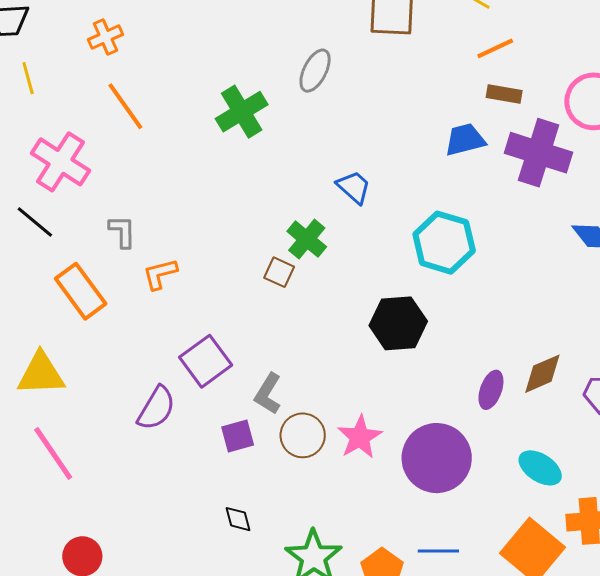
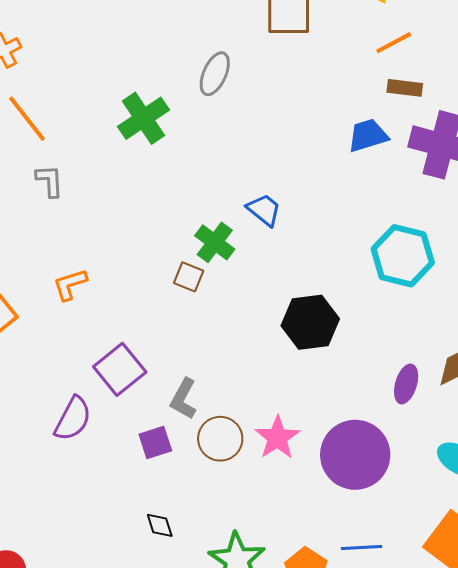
blue trapezoid: (354, 187) -> (264, 210), moved
gray L-shape: (122, 231) -> (50, 181), moved
cyan hexagon: (444, 243) -> (403, 256), moved

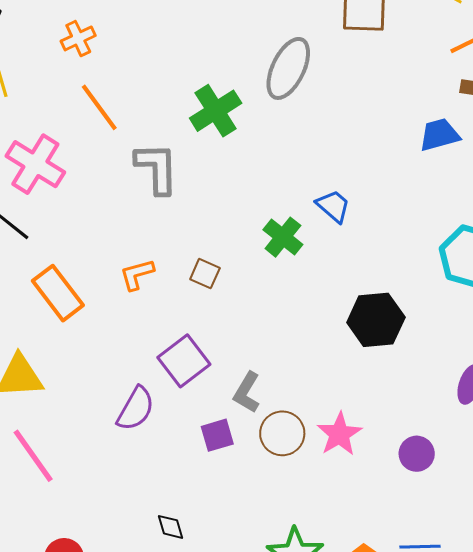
gray ellipse: (215, 74) -> (288, 68), size x1.4
gray L-shape: (50, 181) -> (157, 168), moved, size x1.6
brown square: (189, 277) -> (205, 274), moved
purple circle: (355, 455) -> (417, 454), size x0.5
black diamond: (160, 525) -> (170, 527), moved

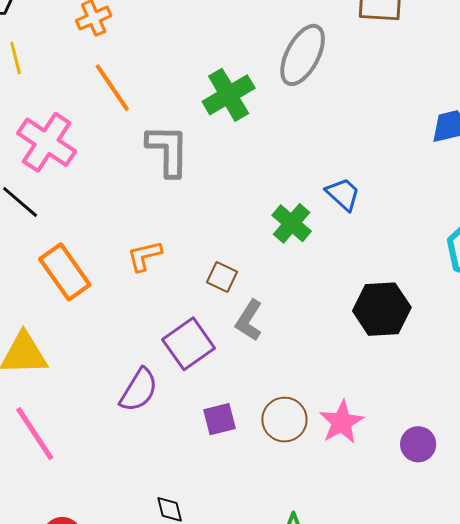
brown square: (205, 274) -> (222, 277), moved
gray L-shape: (247, 392) -> (249, 320), moved

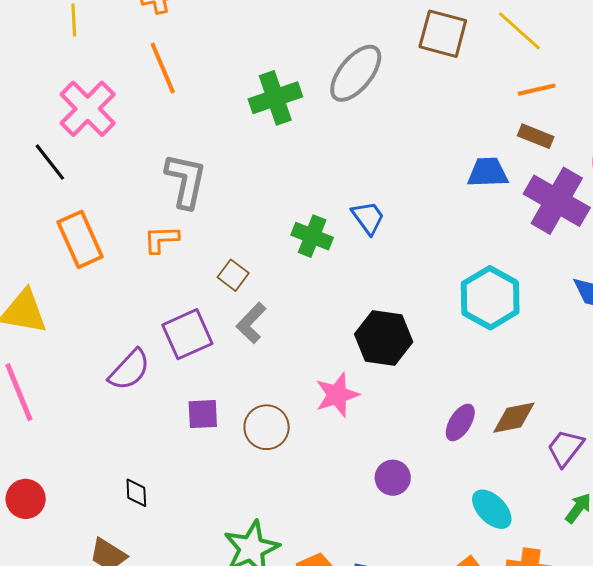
gray L-shape: (168, 150) -> (186, 181), moved
green cross: (292, 223) -> (312, 236), turned -30
pink star: (342, 422) -> (337, 395), moved

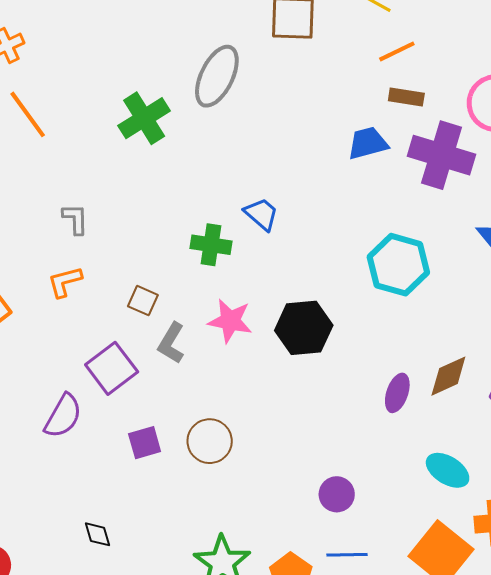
gray L-shape: (186, 181) -> (75, 219), size x0.6
pink star: (337, 395) -> (230, 321), moved, turned -30
purple circle: (393, 478) -> (337, 494), moved

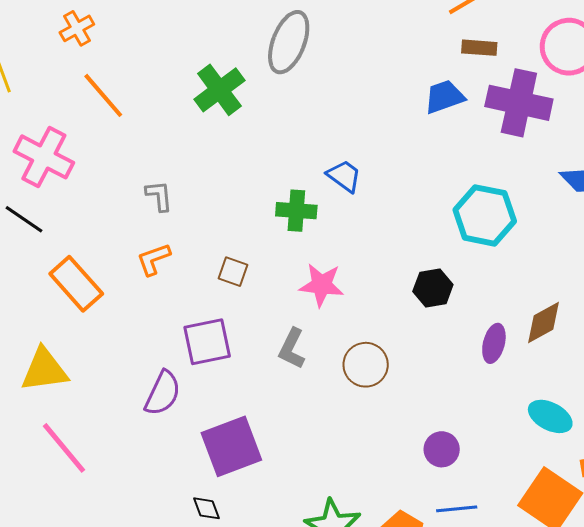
black hexagon: (304, 328) -> (433, 288), moved, size x0.7
gray L-shape: (171, 343) -> (292, 348), moved
purple square: (112, 368) -> (207, 342), turned 30
brown circle: (210, 441) -> (366, 365), moved
purple square: (145, 443) -> (231, 446), moved, size x1.8

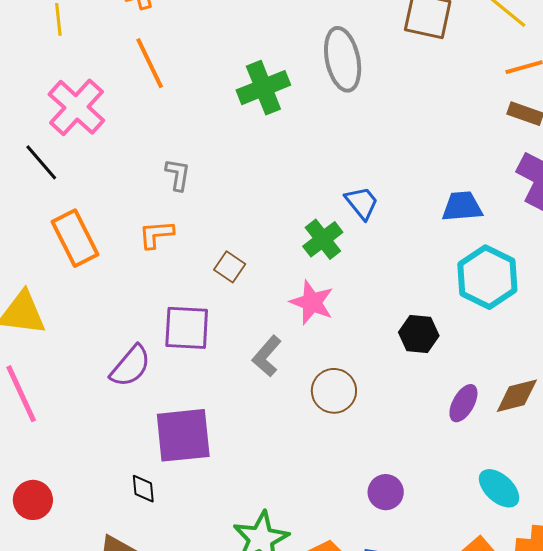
gray ellipse: (289, 42) -> (343, 59), turned -48
blue trapezoid: (444, 97) -> (462, 206), moved
green cross: (296, 211) -> (323, 239), moved, turned 33

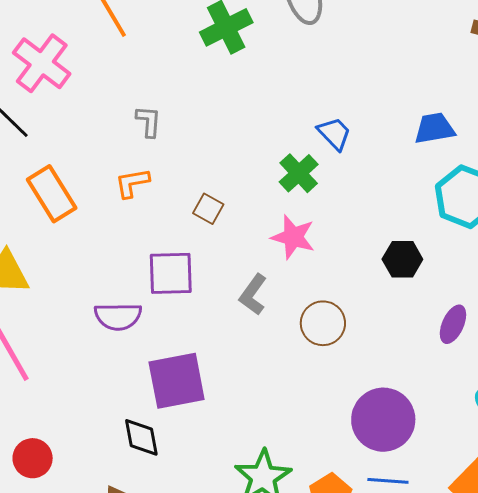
purple semicircle: (130, 366) -> (118, 316), turned 54
black diamond: (143, 489) -> (141, 437), size x1.4
purple circle: (386, 492) -> (383, 420), size x1.8

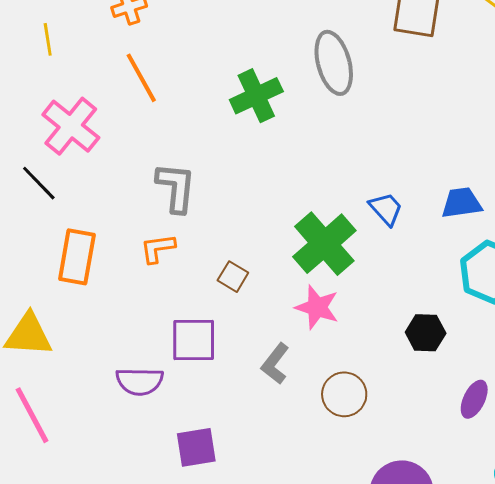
gray L-shape: (149, 121) -> (176, 187), size x1.6
blue trapezoid: (334, 134) -> (386, 209), moved
green cross: (299, 173) -> (324, 244), size x1.6
orange rectangle: (52, 194) -> (77, 257), turned 40
purple square: (177, 381) -> (196, 447), size x0.7

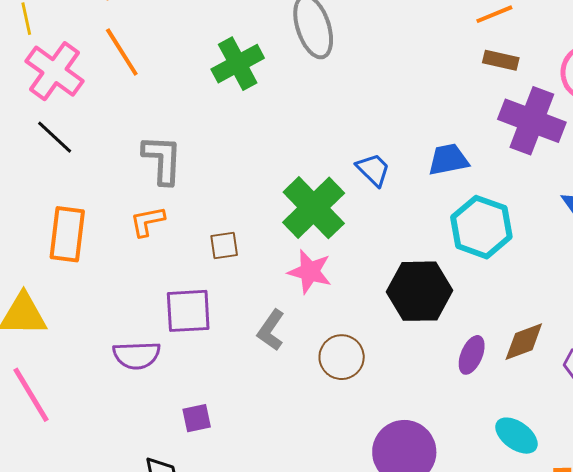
pink cross: (71, 126) -> (55, 71), moved
black line: (39, 183) -> (55, 137), moved
brown square: (233, 277) -> (224, 245), turned -36
black hexagon: (426, 333) -> (420, 291), size x1.6
purple square: (196, 447) -> (197, 418), size x0.7

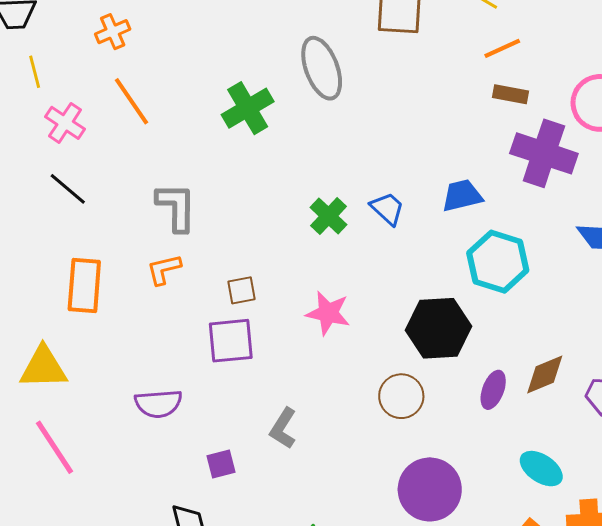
pink cross: (55, 71) -> (65, 123), size x0.7
green cross: (314, 208) -> (329, 216), moved, size x0.6
purple square: (188, 311) -> (231, 341), moved
gray L-shape: (271, 330) -> (283, 428), moved
brown circle: (342, 357) -> (401, 396), moved

